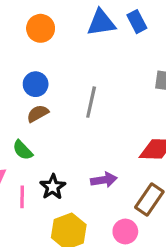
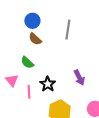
brown semicircle: (38, 114) -> (35, 39), turned -104
purple arrow: (104, 180) -> (79, 78), turned 77

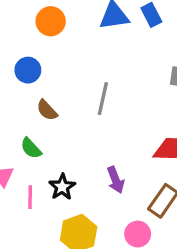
blue circle: (32, 21) -> (28, 70), moved

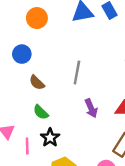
green semicircle: (31, 148) -> (41, 112), moved
purple arrow: (116, 180) -> (91, 108), moved

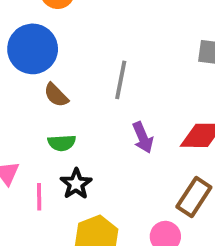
blue circle: (22, 54) -> (33, 49), size x1.6
green semicircle: (41, 112) -> (62, 143), turned -49

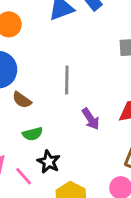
pink line: (39, 197) -> (24, 176), turned -30

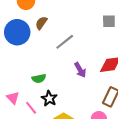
gray line: (67, 80) -> (65, 42), turned 48
brown semicircle: (22, 100) -> (41, 23), moved, turned 88

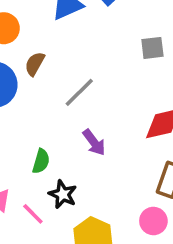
purple arrow: (80, 70) -> (94, 142), moved
green semicircle: (39, 78) -> (41, 161), turned -56

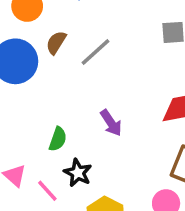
gray line: (79, 92) -> (95, 52), moved

